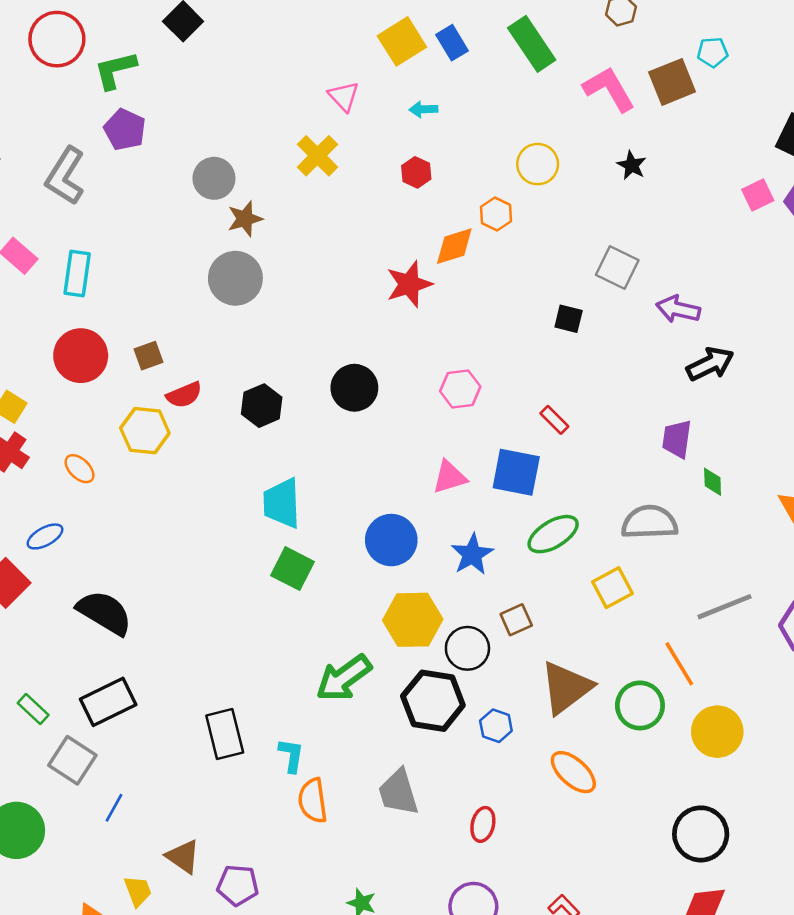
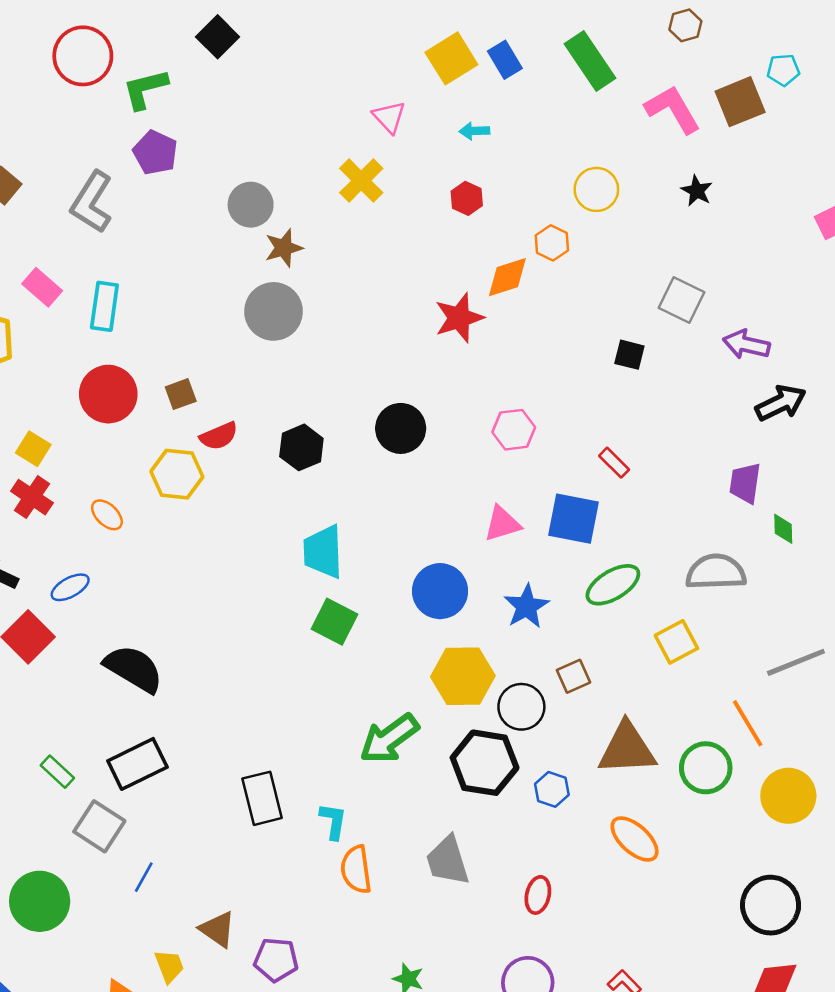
brown triangle: (566, 688) -> (627, 749), turned 34

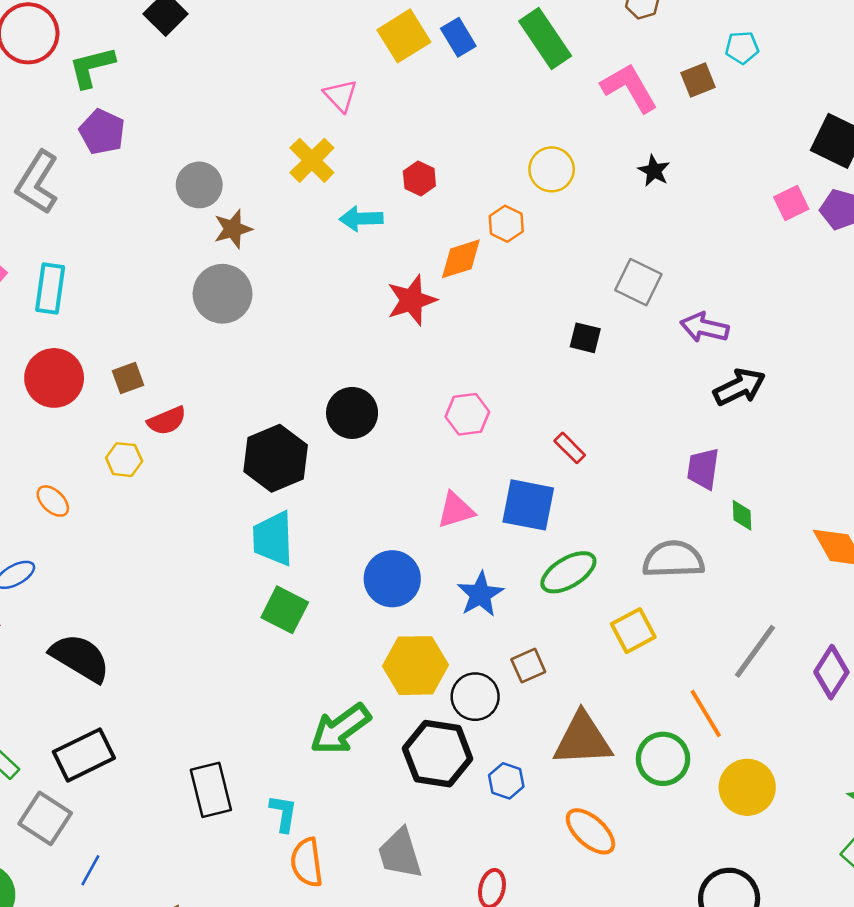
brown square: (740, 102) -> (698, 80), size x0.7
cyan arrow: (474, 131) -> (361, 219), moved, size x1.4
black hexagon: (301, 447) -> (276, 458), moved, size x1.4
yellow hexagon: (177, 474) -> (124, 460), size x0.7
gray line: (796, 662) -> (755, 651), turned -32

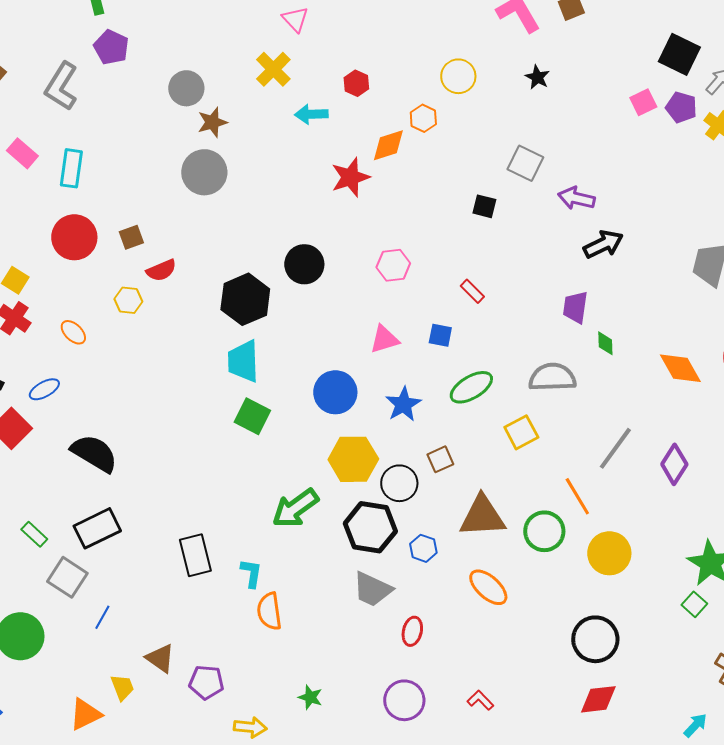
blue square: (528, 505) -> (440, 335), size x0.6
gray trapezoid: (400, 853) -> (372, 589), moved, turned -48

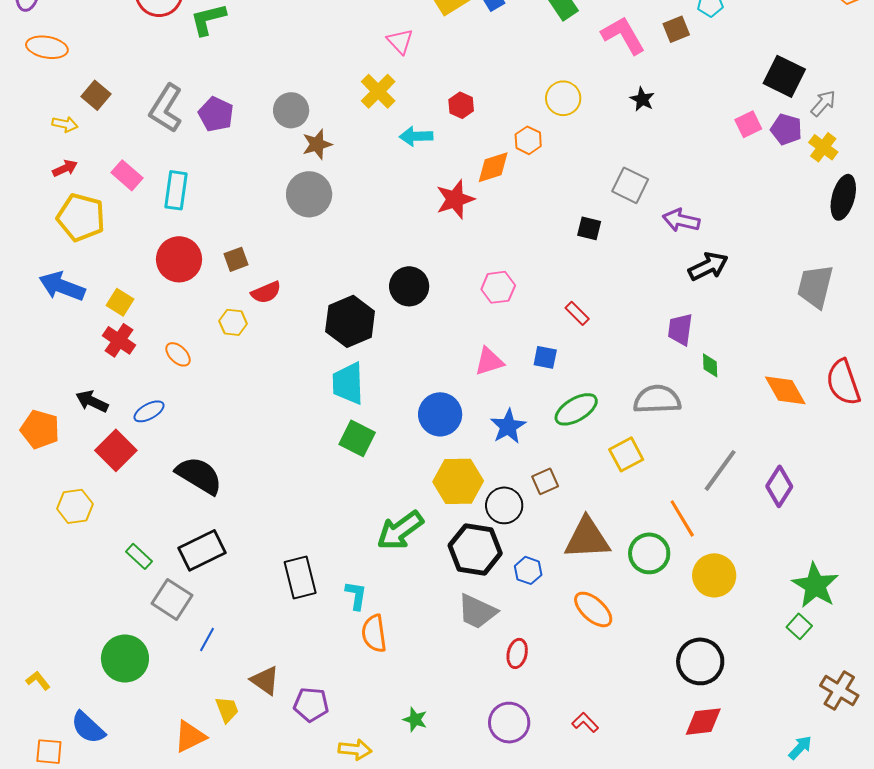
purple pentagon: (111, 47) -> (216, 114), moved

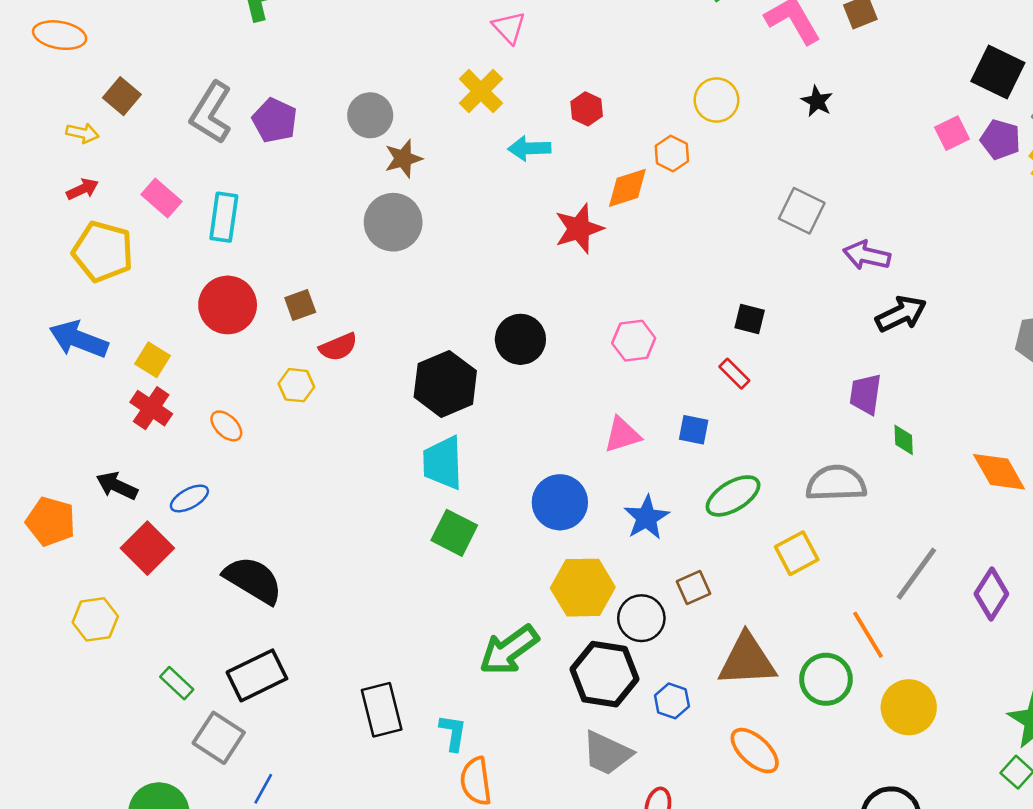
black square: (589, 228) -> (750, 319), moved

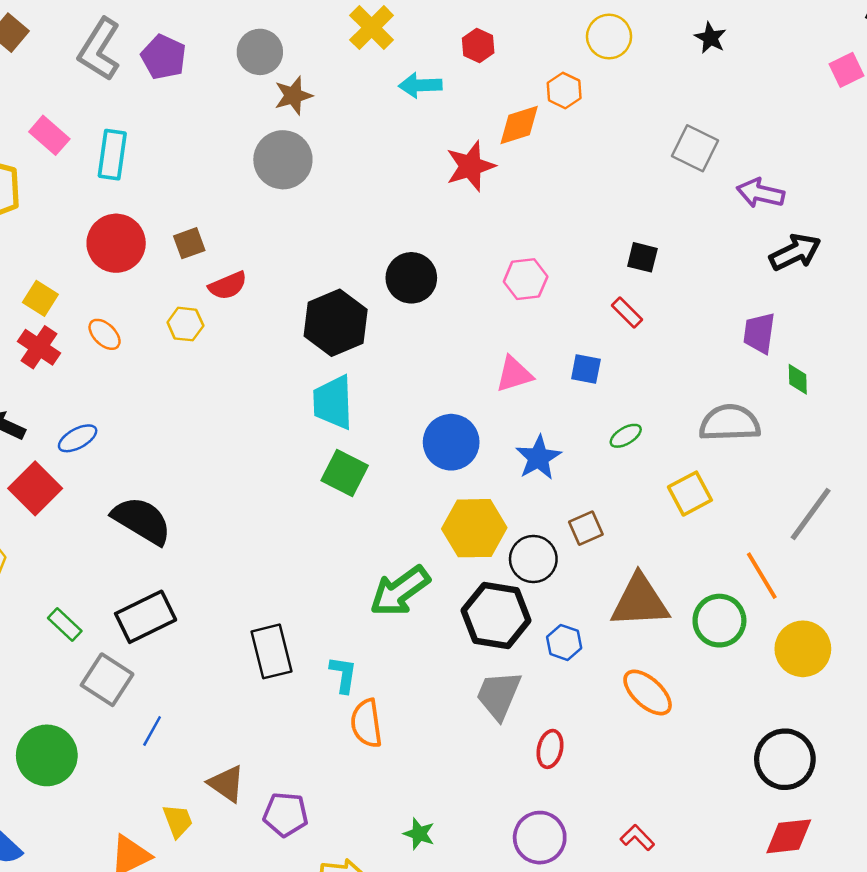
orange ellipse: (226, 426) -> (105, 334), moved
green ellipse: (733, 496) -> (626, 436), size x0.6
gray trapezoid: (607, 753) -> (499, 695), turned 88

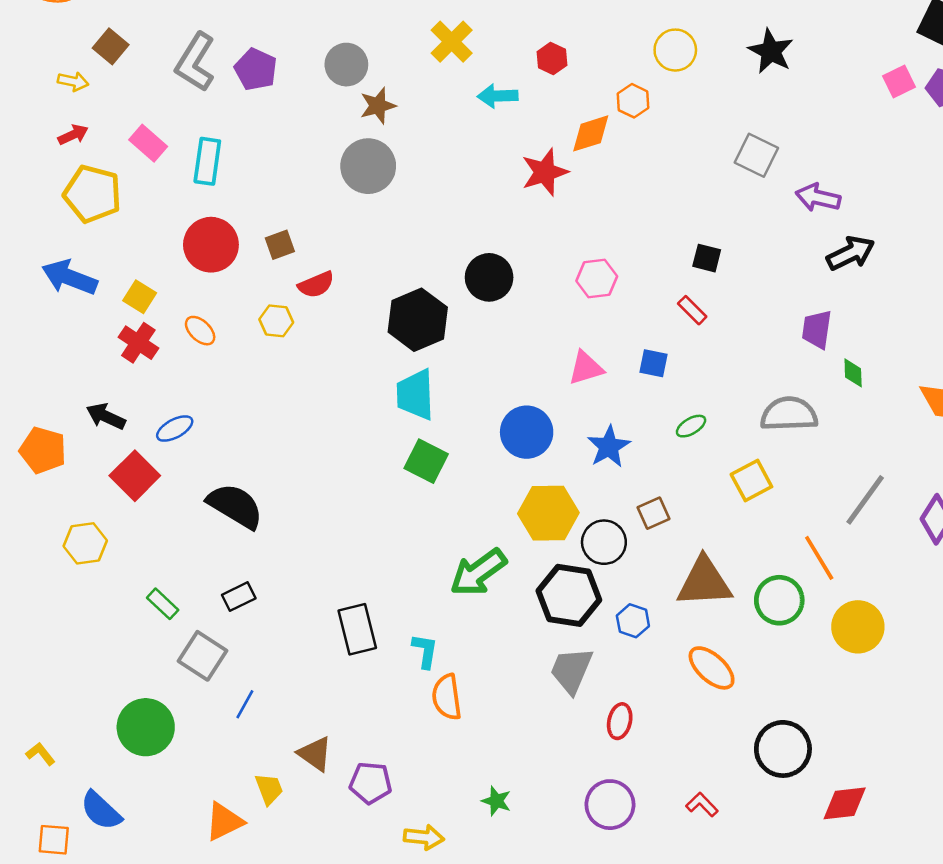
black star: (710, 38) -> (771, 51), size x1.5
black rectangle: (146, 617) -> (239, 597), size x0.6
black circle: (785, 759) -> (783, 749), moved

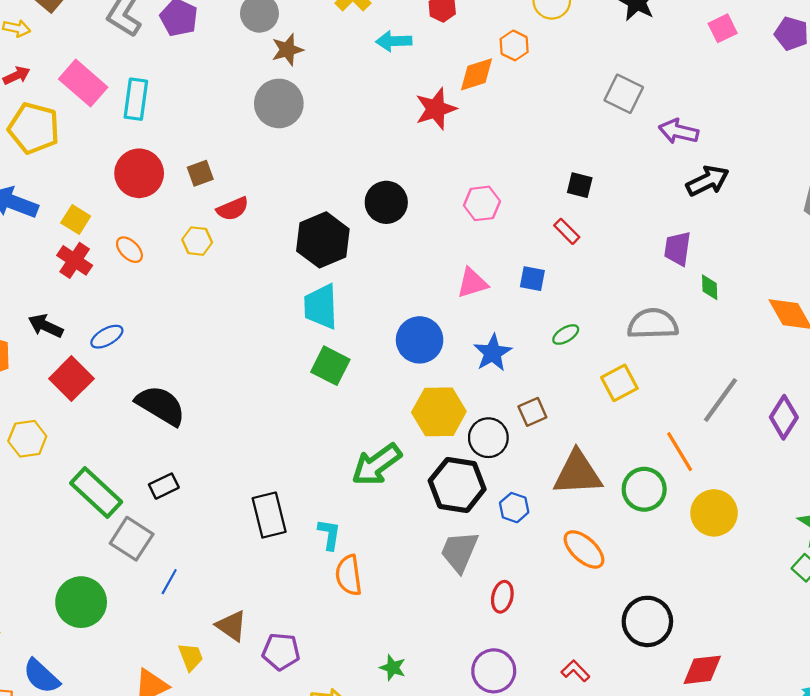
pink square: (899, 81) -> (723, 28), moved
pink rectangle: (148, 143) -> (83, 83), size x1.4
green rectangle: (163, 604) -> (96, 492), size x1.8

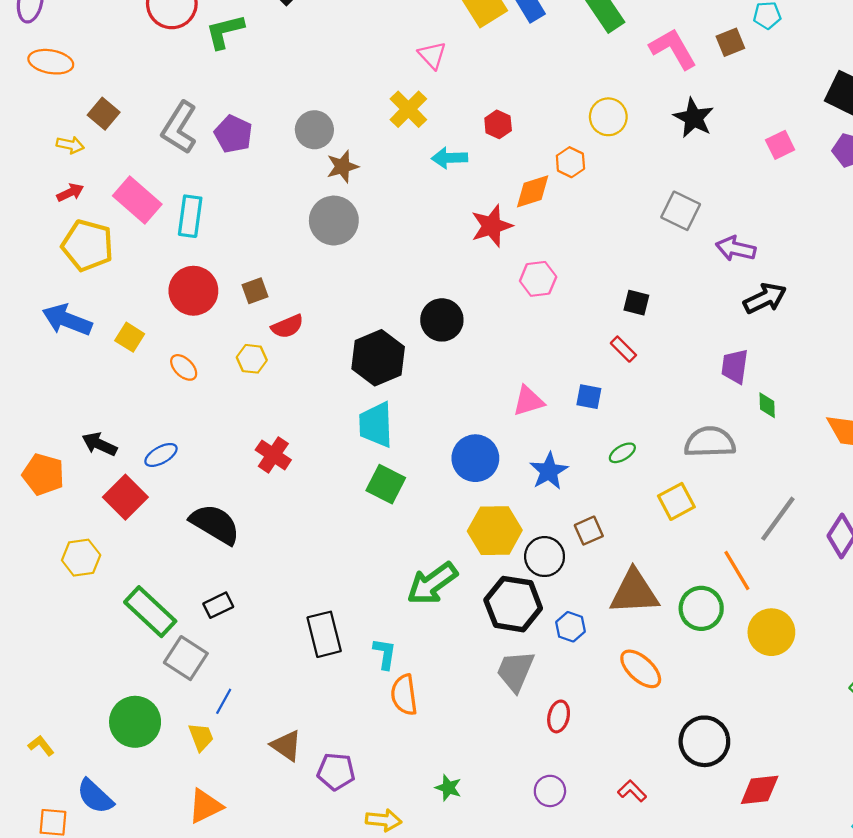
pink hexagon: (482, 203) -> (538, 279), moved
red cross: (75, 260) -> (273, 455), moved
yellow trapezoid: (191, 657) -> (201, 737), moved
purple circle: (494, 671) -> (550, 791), size x0.7

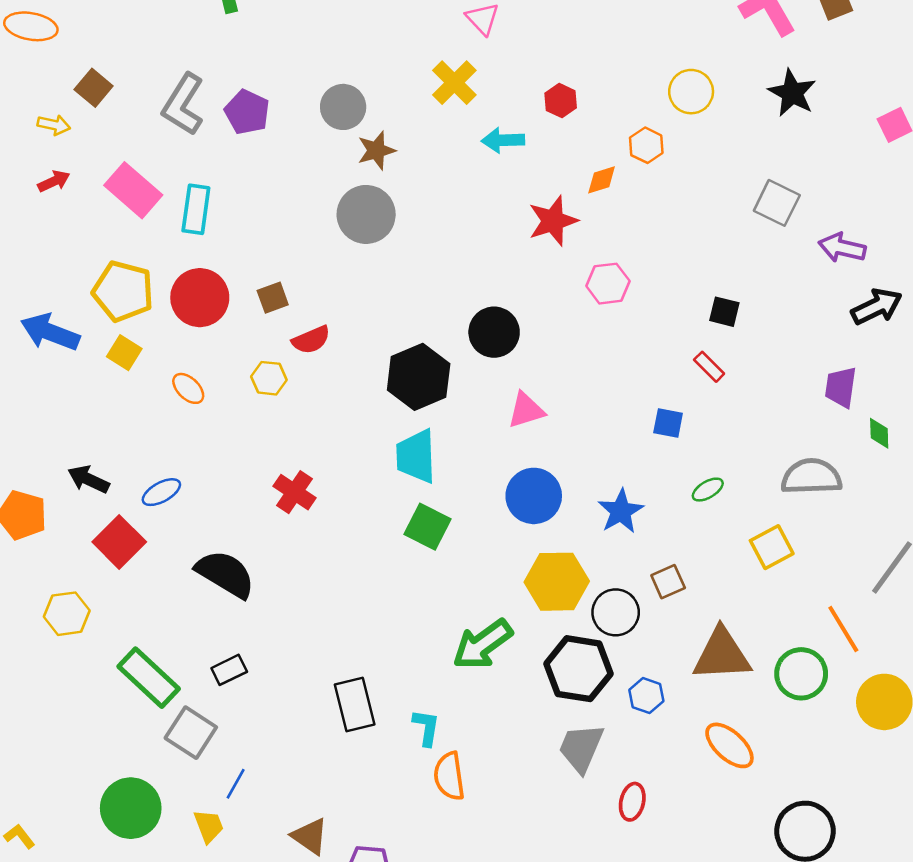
orange diamond: (533, 191) -> (602, 180), size x0.7
yellow pentagon: (88, 245) -> (123, 291), moved
pink triangle: (528, 401) -> (526, 410), moved

